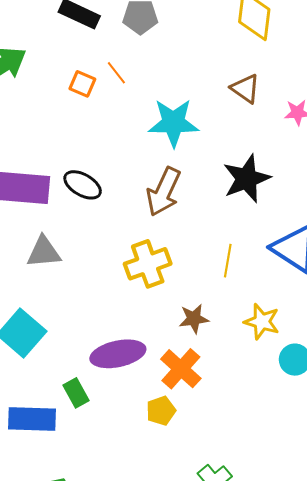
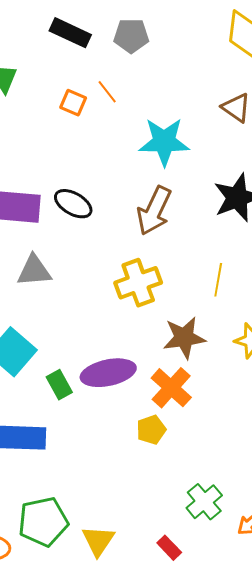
brown star: (194, 319) -> (184, 338), size x1.4
green rectangle: (76, 393) -> (59, 385), moved

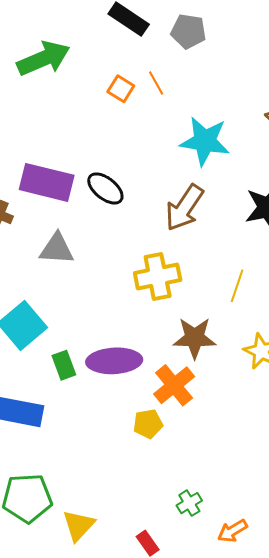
green cross: (204, 502) -> (189, 503), size x0.7

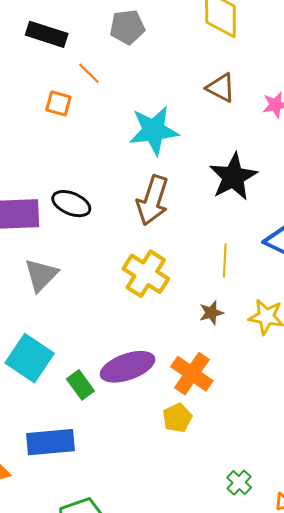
gray pentagon: (188, 31) -> (127, 27), moved
orange line: (156, 83) -> (89, 73), moved
gray triangle: (57, 249) -> (41, 275), turned -33
yellow cross: (158, 277) -> (146, 274), turned -30
brown star: (195, 338) -> (211, 313), moved, size x0.6

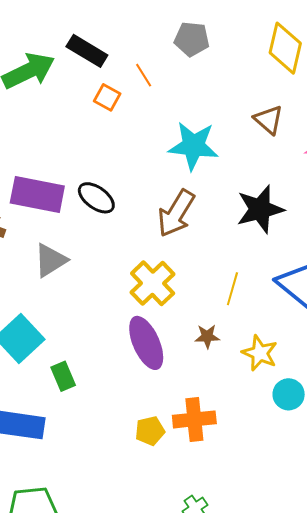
black rectangle: (47, 34) -> (87, 51), moved
purple ellipse: (127, 367) -> (146, 343), moved, turned 72
orange cross: (192, 374) -> (194, 419), moved, turned 36

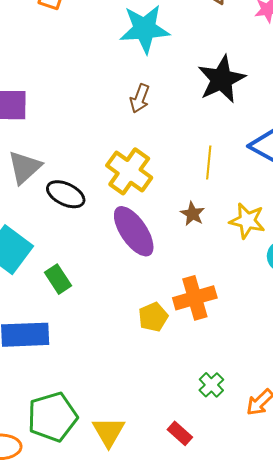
black ellipse: (96, 198) -> (66, 194), moved
brown arrow: (176, 213) -> (140, 98), size x0.6
brown star: (207, 336) -> (193, 214), turned -30

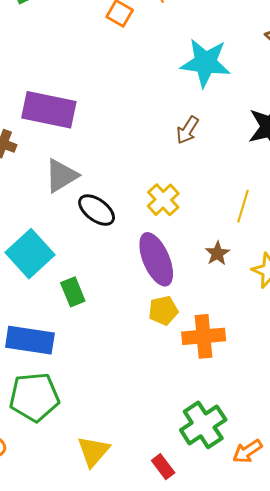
yellow cross: (129, 171) -> (163, 200), size x0.7
yellow pentagon: (153, 317) -> (163, 310), moved
green cross: (211, 385) -> (203, 425), size x1.8
green pentagon: (52, 417) -> (34, 397), moved

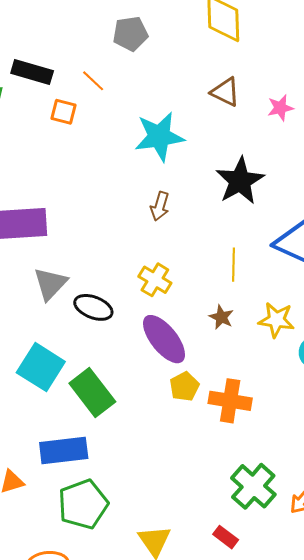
green rectangle: (73, 292) -> (92, 393), size x1.6
orange cross: (204, 336) -> (230, 401), turned 30

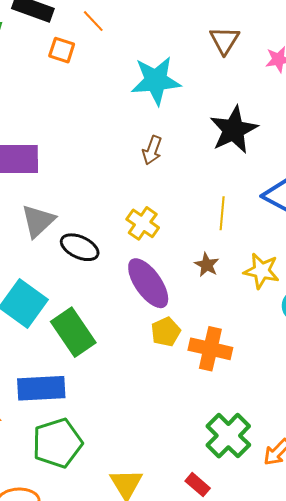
brown triangle: (225, 92) -> (224, 40), turned 32

